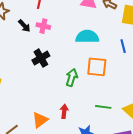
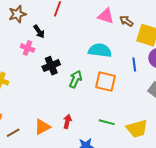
pink cross: (43, 26) -> (28, 48), moved
green arrow: (72, 77) -> (76, 79), moved

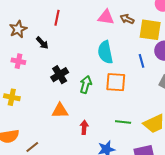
pink cross: (28, 48) -> (18, 61), moved
cyan semicircle: (100, 50) -> (105, 52), turned -100
orange triangle: (42, 127) -> (60, 111), moved, turned 36

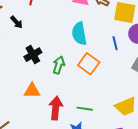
orange square: (116, 82) -> (89, 64), turned 30
green line: (123, 122) -> (85, 109), moved
red arrow: (84, 127) -> (56, 108), size x1.6

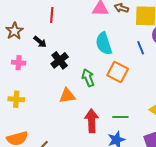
black cross: (33, 55) -> (60, 60), moved
green arrow: (59, 65) -> (88, 78), turned -30
orange triangle: (32, 91) -> (67, 96), moved

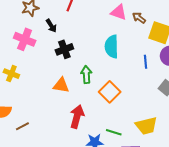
pink cross: (19, 63) -> (25, 39), size x1.5
orange square: (118, 72) -> (110, 92), moved
green line: (120, 117) -> (114, 132), moved

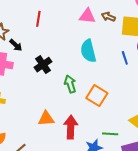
black arrow: (51, 26) -> (16, 45), moved
orange triangle: (61, 85) -> (46, 118), moved

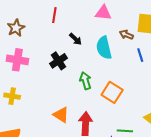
brown arrow: (108, 17) -> (126, 35), moved
black arrow: (16, 45) -> (75, 39), moved
orange triangle: (46, 118) -> (61, 115), turned 36

